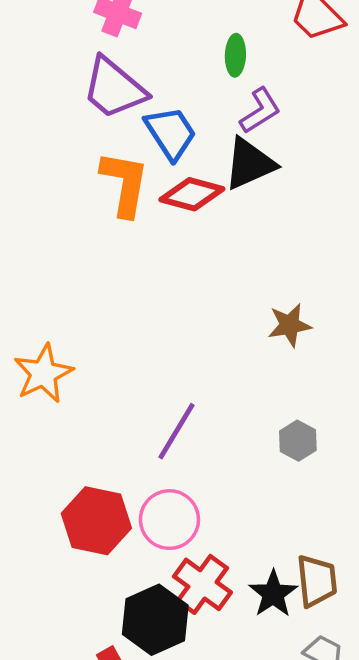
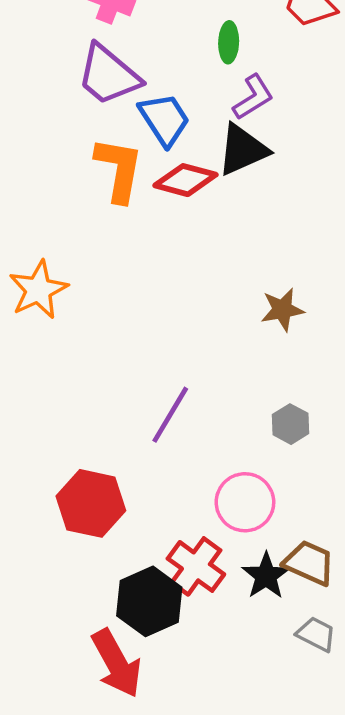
orange star: (43, 373) -> (38, 290), moved
pink circle: (169, 520) -> (245, 502), moved
brown trapezoid: (317, 581) -> (309, 563), turned -60

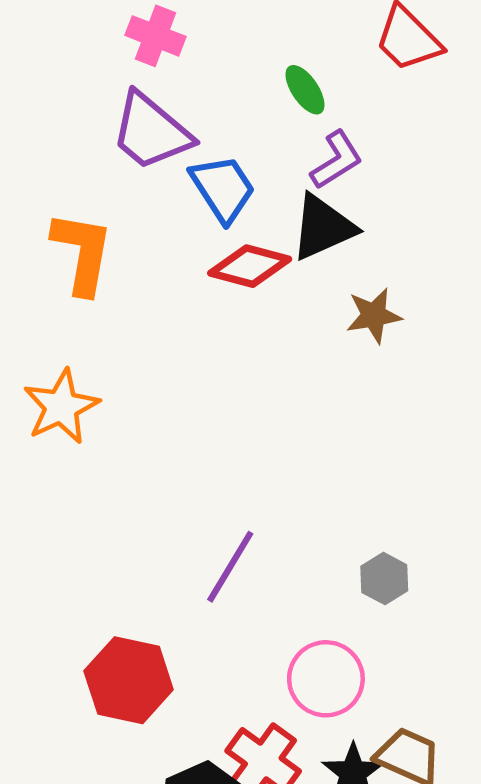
green ellipse: (229, 42) -> (305, 90), turned -36
orange L-shape: (119, 170) -> (82, 253), moved
brown star: (282, 310) -> (374, 315), moved

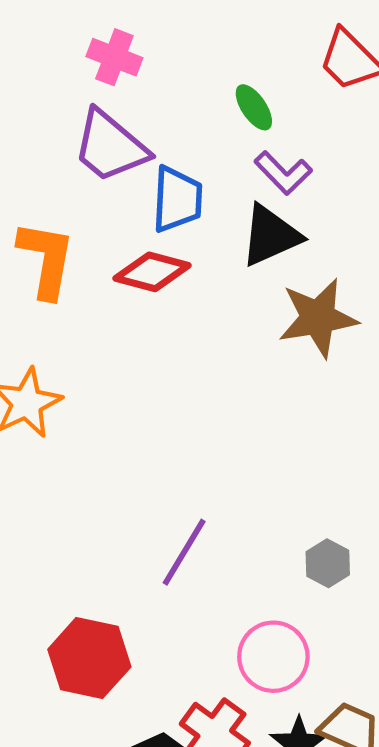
purple L-shape: (336, 160) -> (283, 173), turned 78
blue trapezoid: (223, 188) -> (177, 199), turned 36
red diamond: (250, 266) -> (152, 272), moved
brown star: (374, 315) -> (318, 318), size x1.5

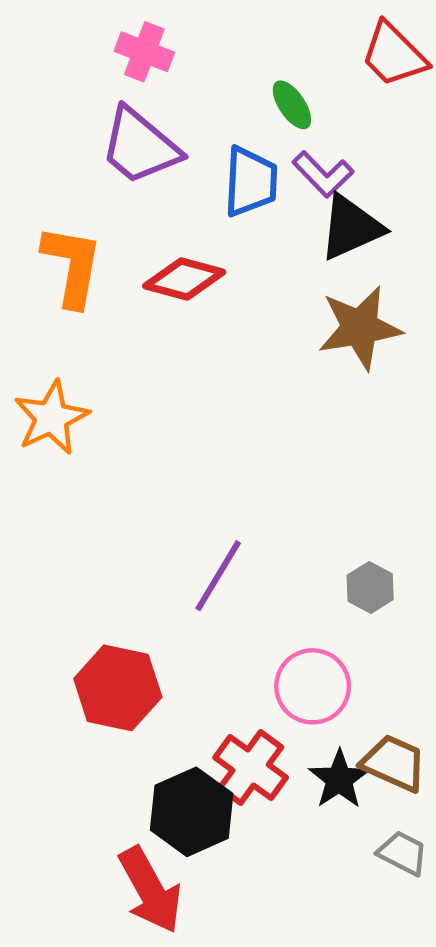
blue trapezoid: (177, 199) -> (251, 182), moved
black triangle: (271, 236) -> (351, 227), moved

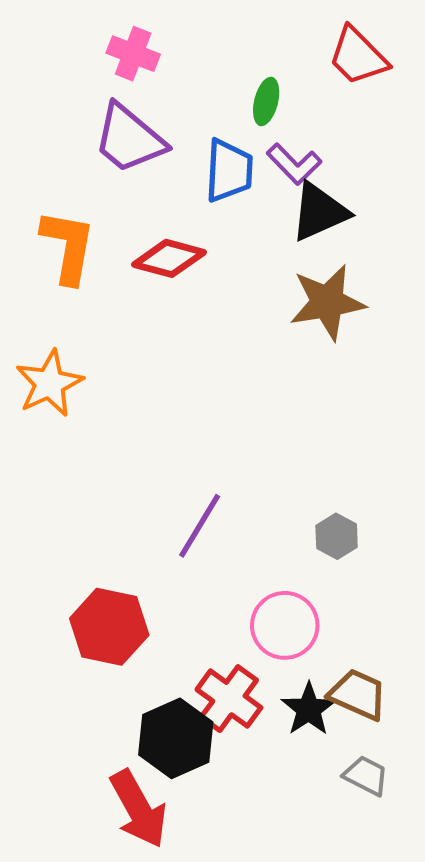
green ellipse: (292, 105) -> (266, 101), turned 48

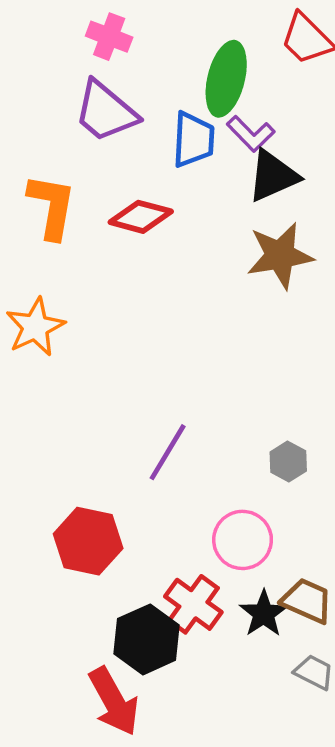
green ellipse: (266, 101) -> (226, 79), size x1.8

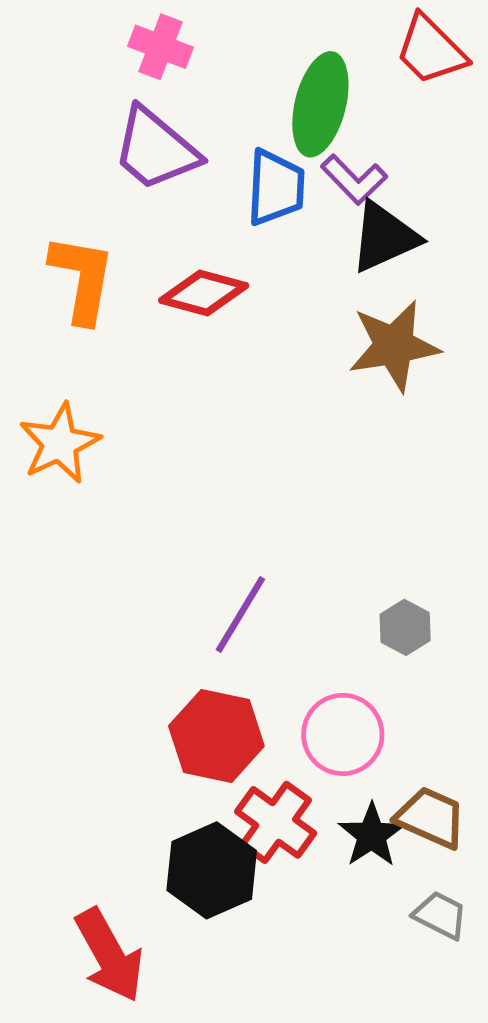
red hexagon: (88, 541) -> (216, 736), moved
red arrow: (114, 701) -> (109, 955), moved

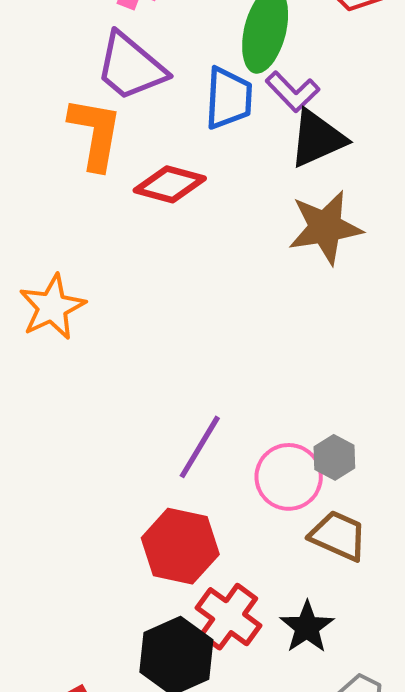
orange L-shape: (82, 279) -> (95, 133), moved
pink circle: (343, 734) -> (289, 477), moved
brown trapezoid: (431, 818) -> (338, 536), moved

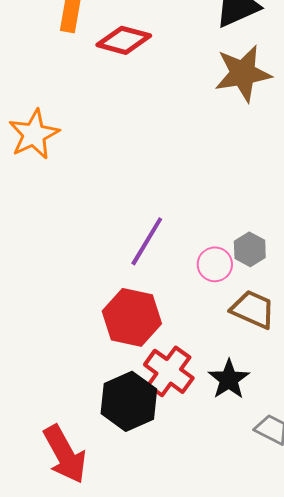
pink circle: (289, 477) -> (215, 264), size x0.7

